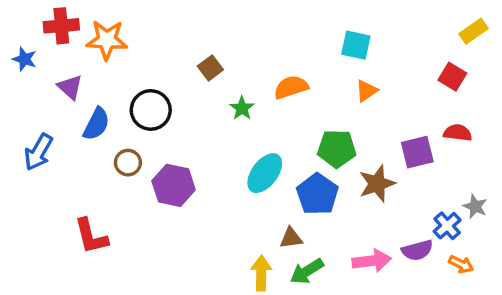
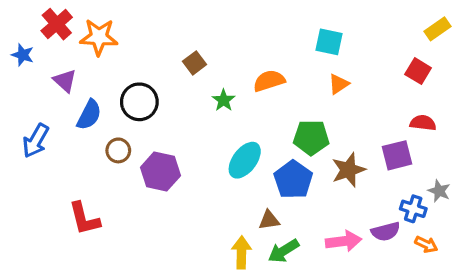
red cross: (61, 26) -> (57, 24), turned -36
purple square: (417, 152) -> (397, 155), moved
blue cross: (447, 226) -> (413, 209), turned -30

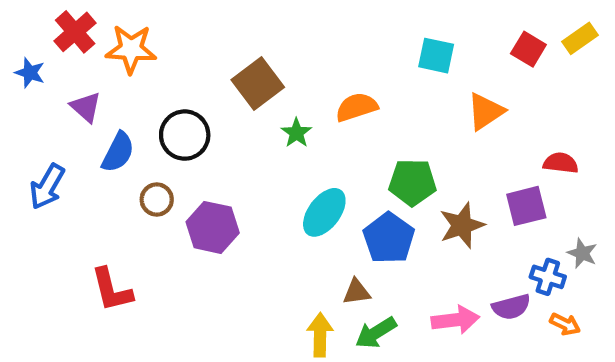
brown square: (194, 63) -> (258, 83), size x1.6
red square: (418, 71) -> (528, 49), moved
orange triangle: (339, 84) -> (485, 111), moved, size x1.4

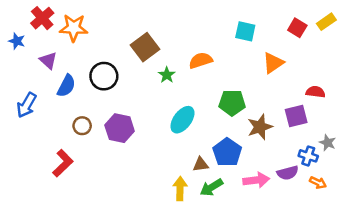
brown circle: (157, 200) -> (82, 126), moved
blue pentagon: (389, 238) -> (227, 152), moved
red L-shape: (112, 290) -> (63, 163), turned -120

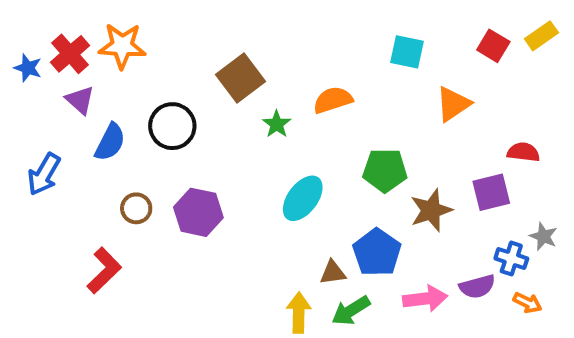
red cross: (42, 18) -> (70, 54), moved

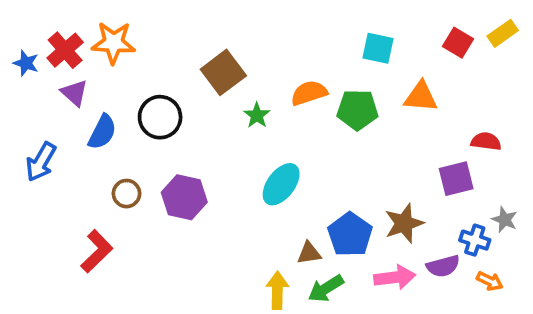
orange triangle: (453, 104) -> (421, 97), turned 39
green pentagon: (385, 170) -> (357, 110), moved
brown star: (431, 210) -> (404, 223), moved

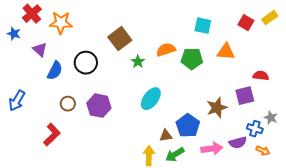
red cross: (65, 50) -> (32, 14), moved
blue arrow: (41, 162) -> (17, 101), moved
brown star: (404, 223) -> (217, 108), moved

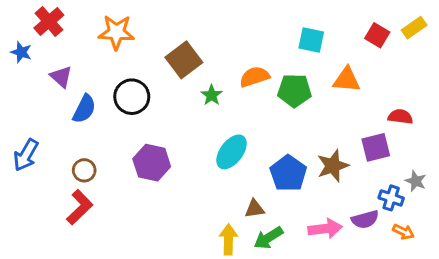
orange star: (61, 23) -> (116, 32), moved
brown circle: (68, 104) -> (84, 170), moved
blue pentagon: (188, 126) -> (288, 173), moved

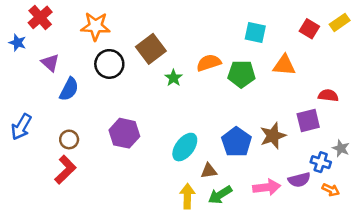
black circle: (132, 97) -> (109, 64), moved
cyan ellipse: (232, 152) -> (185, 147), moved

